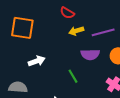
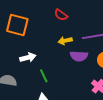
yellow arrow: (76, 31) -> (65, 41), moved
green line: (73, 76) -> (44, 76), moved

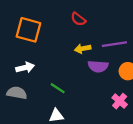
white arrow: (28, 57) -> (25, 68), moved
green line: (44, 76) -> (58, 88), turned -32

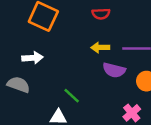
red semicircle: (78, 19) -> (101, 14), turned -49
green line: (58, 88) -> (72, 96), moved

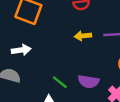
purple semicircle: (114, 70) -> (88, 82), moved

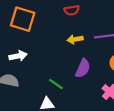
purple semicircle: (88, 82) -> (83, 68), moved, turned -72

